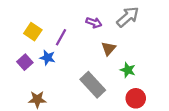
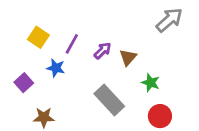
gray arrow: (128, 17) -> (169, 20), moved
purple arrow: (94, 23) -> (103, 51), moved, turned -63
purple square: (25, 62) -> (24, 83), moved

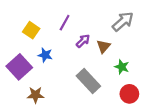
gray arrow: (169, 20) -> (123, 22), moved
purple line: (72, 44) -> (65, 23), moved
purple square: (24, 83) -> (19, 67), size x1.6

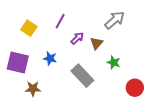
blue star: (45, 55) -> (50, 58), moved
purple square: (19, 67) -> (18, 62), turned -35
red circle: (129, 94) -> (135, 88), moved

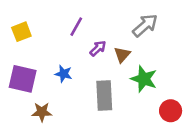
yellow square: (29, 28) -> (21, 32), moved, turned 35
green star: (114, 62) -> (144, 79), size x1.5
gray rectangle: (82, 76) -> (104, 95), turned 40

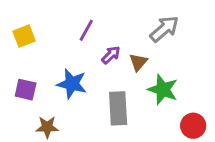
blue star: (63, 74) -> (72, 84), size x1.5
purple square: (23, 79) -> (26, 90), size x0.7

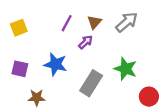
brown triangle: (138, 62) -> (94, 22), moved
gray rectangle: (118, 108) -> (91, 83), turned 35

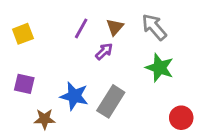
gray arrow: (127, 22) -> (154, 27), turned -90
blue star: (56, 64) -> (74, 96), moved
green star: (126, 69) -> (160, 68), moved

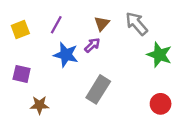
purple line: (81, 28) -> (56, 25), moved
green star: (160, 68) -> (159, 55), moved
blue star: (74, 96) -> (66, 55), moved

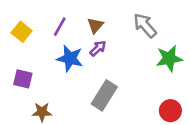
brown triangle: (102, 24) -> (95, 25), moved
yellow square: (20, 30) -> (22, 32), turned -30
green star: (159, 55) -> (169, 58), turned -30

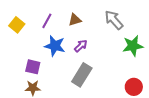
brown triangle: (95, 25) -> (75, 20), turned 32
purple arrow: (98, 48) -> (81, 46), moved
purple square: (23, 79) -> (33, 67), moved

